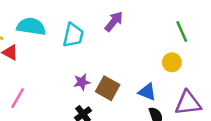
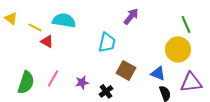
cyan trapezoid: (73, 35) -> (107, 42), moved
yellow circle: (172, 62) -> (178, 49), size x1.6
purple star: (82, 82) -> (82, 82), moved

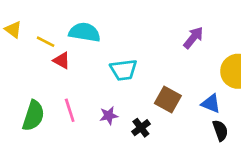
purple arrow: (131, 16) -> (193, 38), moved
cyan trapezoid: (107, 42) -> (123, 70), moved, turned 70
pink line: (53, 78) -> (70, 110), turned -48

